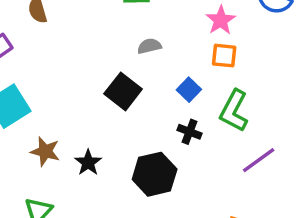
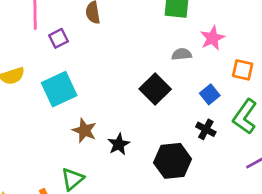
pink star: (221, 20) -> (212, 38), moved

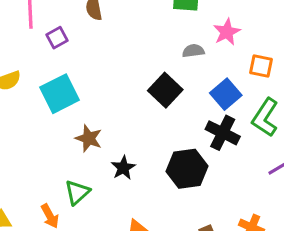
blue square: (210, 94) -> (226, 94), size x1.4
black cross: (206, 129) -> (223, 133), size x1.5
black star: (119, 144) -> (123, 168), moved

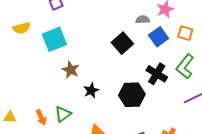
blue square: (226, 94) -> (159, 37), moved
green triangle: (77, 192) -> (63, 114), moved

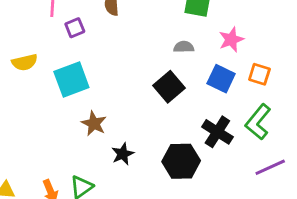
gray semicircle: (143, 20) -> (184, 47), moved
blue square: (159, 37) -> (221, 79), turned -30

